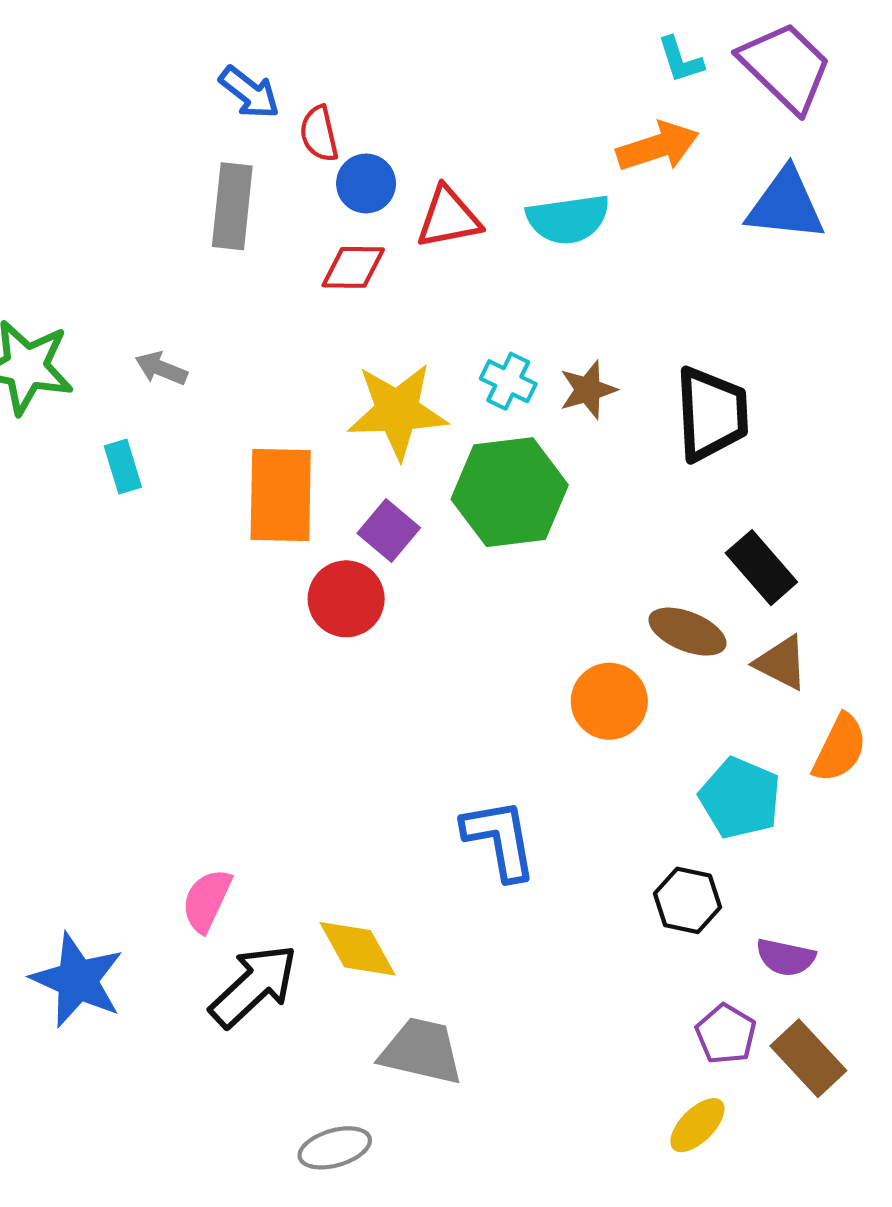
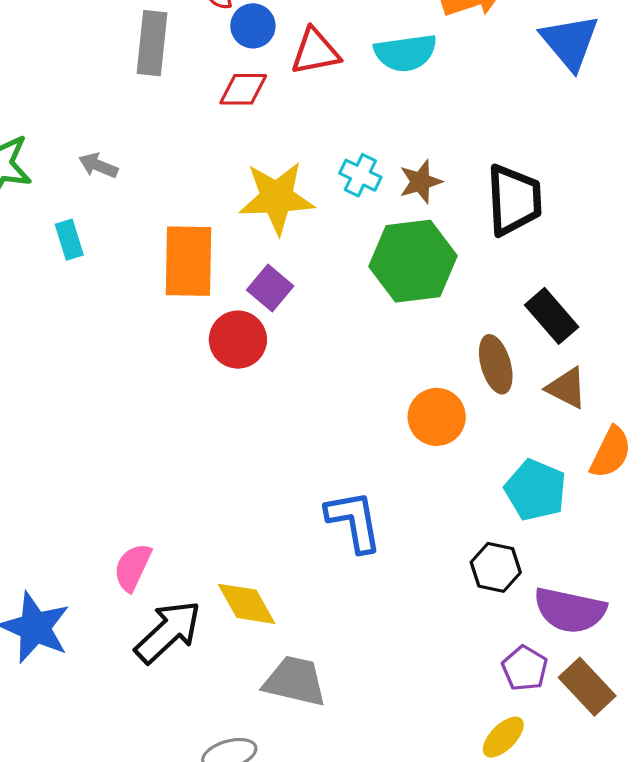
blue triangle: (786, 205) -> (570, 42), turned 44
green hexagon: (510, 492) -> (413, 261), moved
brown ellipse: (687, 632) -> (496, 364), turned 52
purple semicircle: (786, 957) -> (570, 610), size x1.6

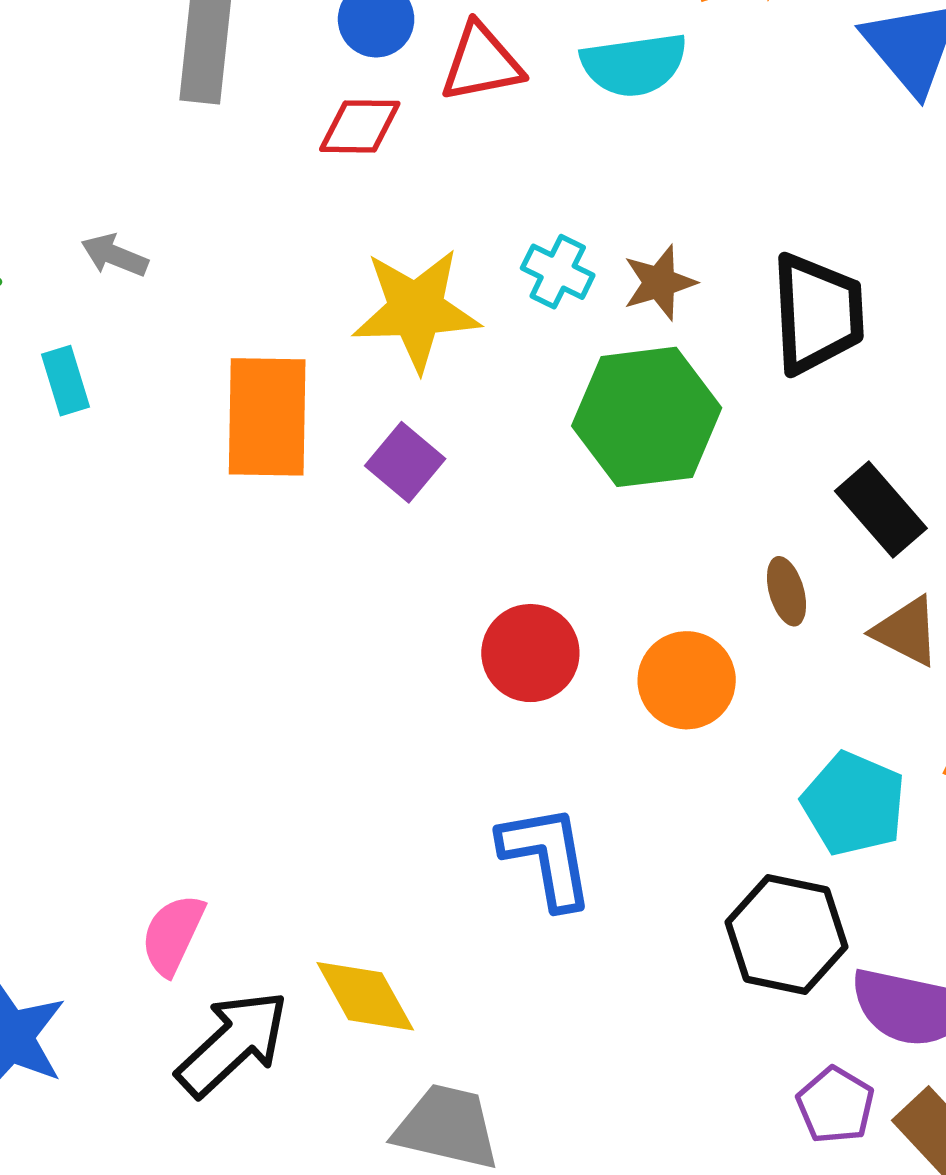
red circle: (238, 340) -> (530, 653), moved
brown ellipse: (496, 364) -> (786, 591), size x0.7
black hexagon: (496, 567) -> (786, 935), size x1.4

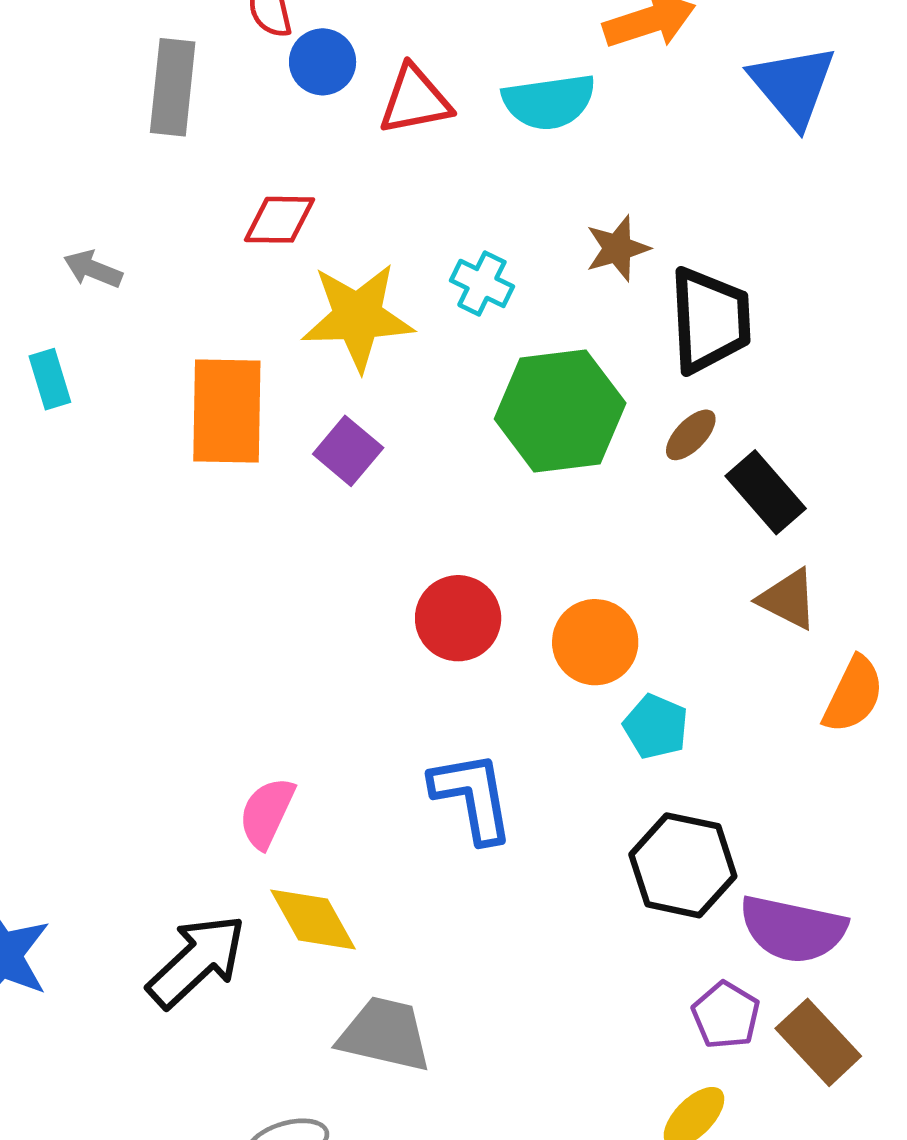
red diamond: (360, 126) -> (279, 220), moved
brown star: (659, 283) -> (617, 248), moved
brown ellipse: (786, 591) -> (691, 435), moved, turned 60
cyan pentagon: (854, 804) -> (656, 727), moved, size x0.7
pink semicircle: (173, 935) -> (267, 813), moved

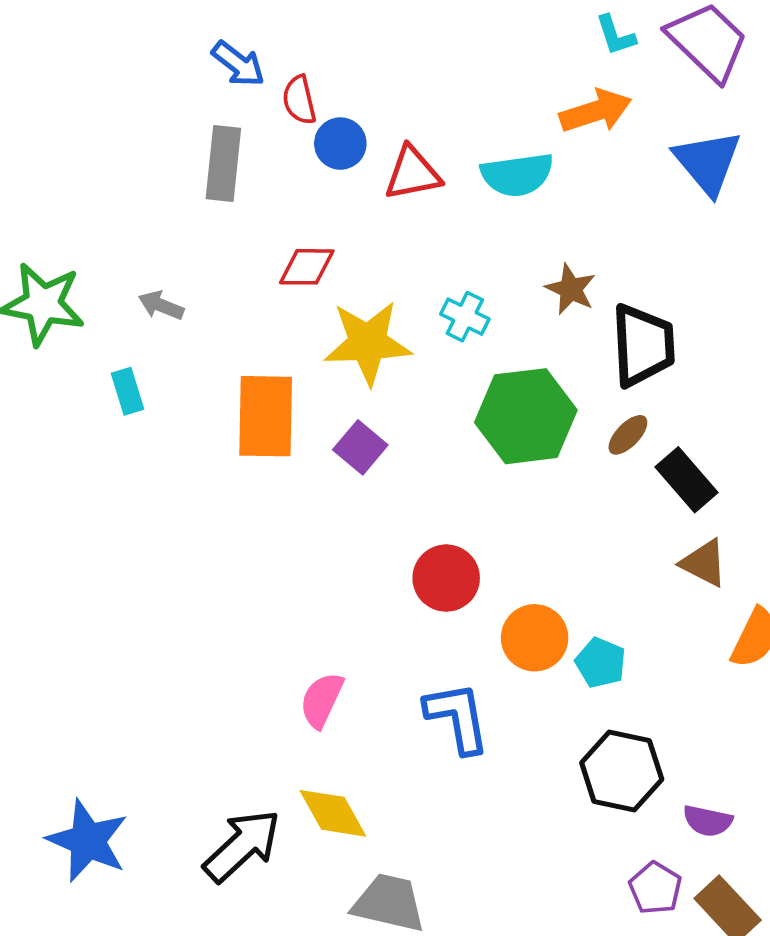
brown star: (617, 248) -> (571, 289), turned -30
orange circle: (595, 642) -> (535, 638), moved
pink semicircle: (267, 813) -> (322, 700), moved
purple semicircle: (793, 929) -> (708, 821), size x0.6

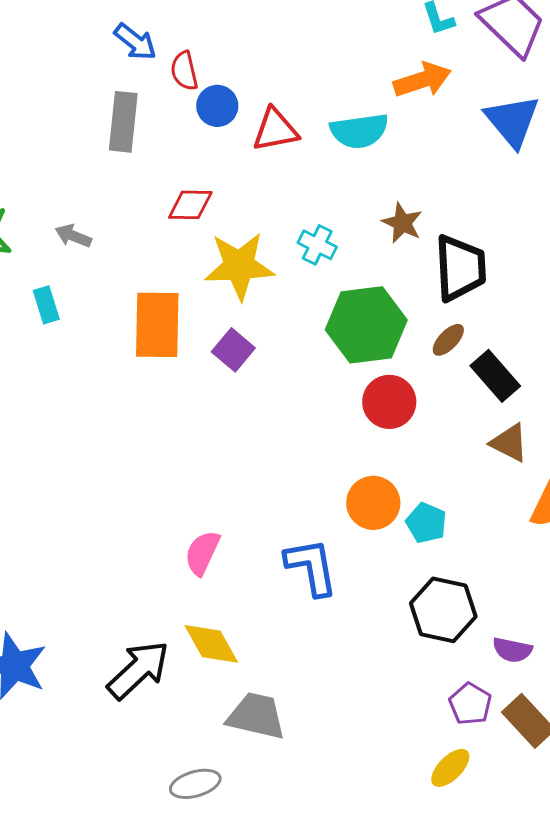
red circle: (446, 578) -> (389, 402), moved

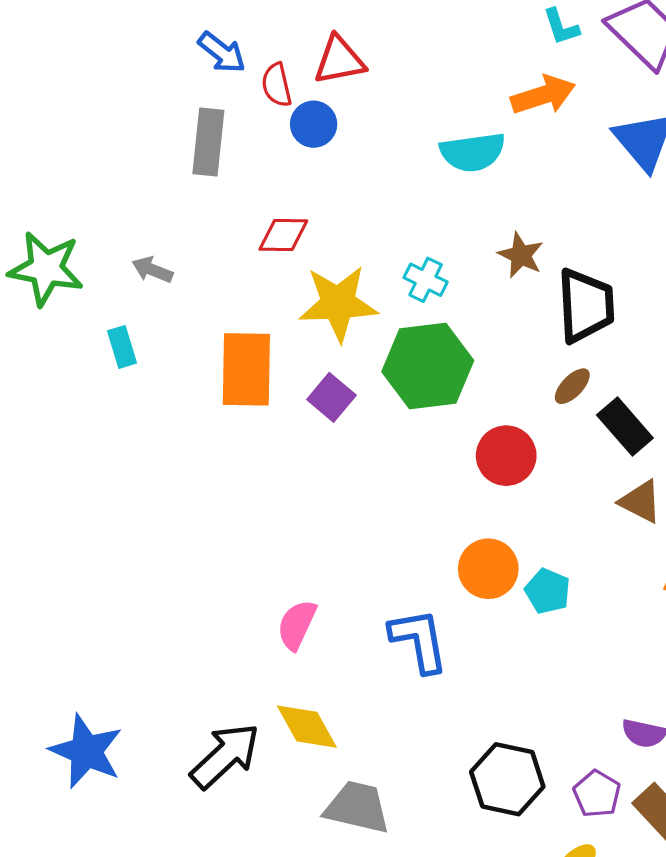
red triangle: (275, 130) -> (339, 60), moved
green hexagon: (366, 325) -> (428, 366), moved
black hexagon: (443, 610) -> (507, 779), moved

